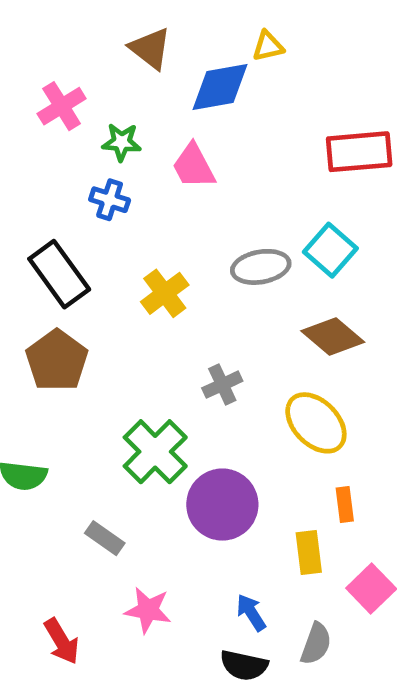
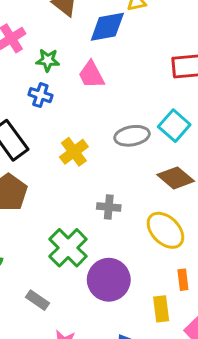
gray cross: (222, 385) -> (109, 207), turned 30

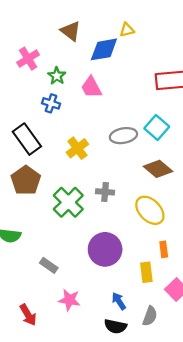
green star: (48, 60) -> (57, 76), turned 30
green cross: (68, 248) -> (68, 202), moved

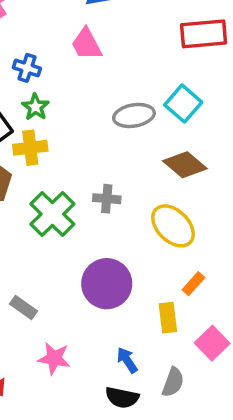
green star: (57, 76) -> (35, 107), moved
yellow cross: (77, 148) -> (30, 148), moved, turned 30
orange rectangle: (164, 249) -> (193, 284), turned 49

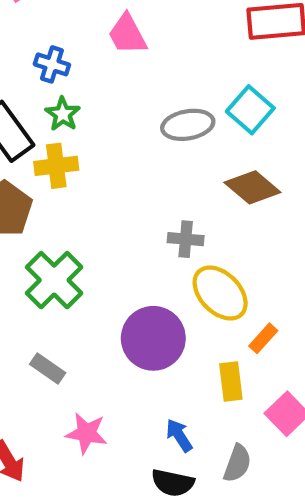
gray cross: (107, 199) -> (186, 239), moved
green cross: (52, 214) -> (54, 280), moved
yellow ellipse: (173, 226) -> (220, 293), moved

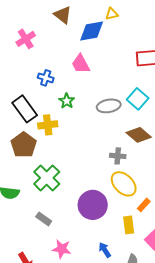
green star: (63, 114) -> (67, 101), moved
gray cross: (186, 239) -> (118, 156), moved

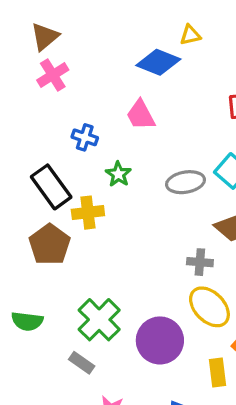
brown triangle: (63, 15) -> (45, 37), moved, turned 42
blue diamond: (92, 31) -> (158, 62), turned 32
green cross: (47, 178) -> (99, 320), moved

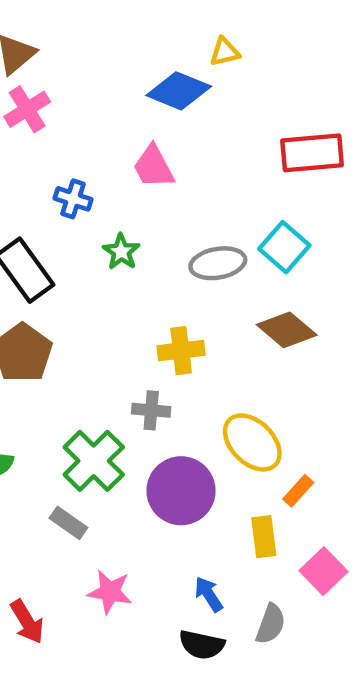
yellow cross: (88, 213) -> (181, 351), moved
gray cross: (200, 262) -> (151, 410), moved

